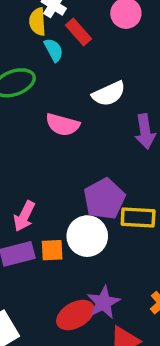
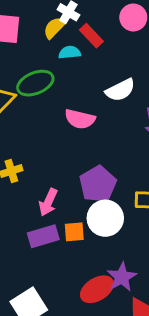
yellow semicircle: (38, 22) -> (54, 28), turned 50
cyan semicircle: (54, 50) -> (70, 52), turned -65
purple pentagon: (104, 199) -> (98, 184), moved

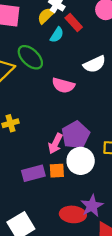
cyan semicircle: (70, 52) -> (57, 35), turned 126
green ellipse: (35, 83) -> (30, 57), turned 64
pink arrow: (48, 202) -> (55, 144), moved
red ellipse: (97, 289) -> (73, 214), turned 35

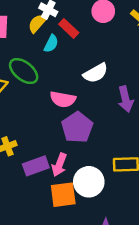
purple pentagon: (76, 135) -> (77, 127), moved
orange square: (57, 171) -> (63, 195), size x1.5
purple rectangle: (33, 173) -> (36, 166), moved

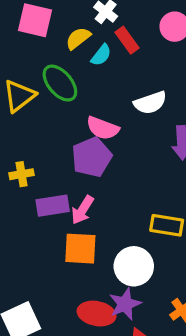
yellow semicircle: (37, 23) -> (78, 38), moved
purple pentagon: (77, 127) -> (92, 157), moved
white circle: (89, 182) -> (134, 266), moved

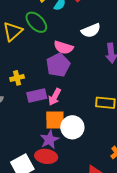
white circle: (134, 266) -> (72, 127), moved
purple star: (125, 304) -> (49, 140), moved
red ellipse: (97, 314) -> (46, 156), moved

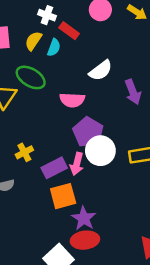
purple pentagon: (58, 65) -> (88, 132), moved
orange square: (55, 120) -> (63, 196), moved
white circle: (72, 127) -> (100, 151), moved

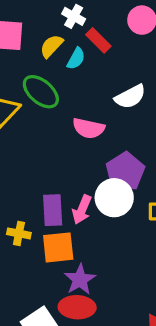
purple pentagon: (88, 132) -> (125, 171), moved
yellow cross: (24, 152) -> (19, 233), moved, turned 30
purple rectangle: (54, 168) -> (53, 210), turned -75

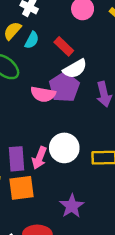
red rectangle: (98, 40) -> (64, 46), moved
purple pentagon: (125, 171) -> (64, 87), moved
purple star: (80, 280) -> (72, 206), moved

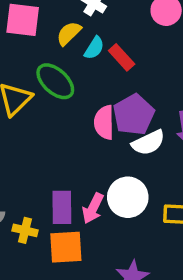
red rectangle: (64, 46) -> (122, 57), moved
white semicircle: (75, 69) -> (148, 143), moved
pink semicircle: (43, 94) -> (104, 122), turned 75

